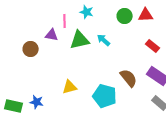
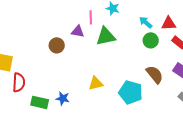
red triangle: (146, 15) -> (169, 23), moved
green circle: (125, 16) -> (151, 40), moved
cyan arrow: (104, 40) -> (146, 22), moved

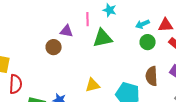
cyan arrow: (146, 22) -> (143, 24), turned -64
purple triangle: (78, 31) -> (67, 31), moved
brown semicircle: (155, 74) -> (152, 76), turned -144

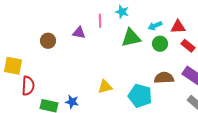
green triangle: (103, 38) -> (131, 38), moved
brown circle: (54, 47) -> (48, 41), moved
brown semicircle: (152, 76) -> (164, 78), turned 90

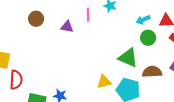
green triangle: (131, 38) -> (128, 58), moved, turned 35
brown circle: (48, 41) -> (36, 19), moved
yellow triangle: (105, 87) -> (104, 82), moved

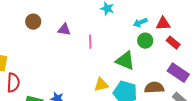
pink line: (88, 15) -> (90, 42), moved
brown semicircle: (152, 72) -> (154, 88), moved

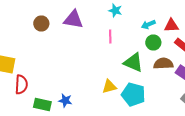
purple triangle: (64, 30) -> (73, 20), moved, size x1.5
pink line: (90, 42) -> (110, 36), moved
brown semicircle: (154, 88) -> (163, 64), moved

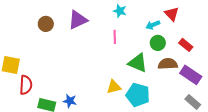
purple triangle: (73, 20) -> (78, 20), turned -35
red triangle: (171, 26) -> (172, 14), moved, turned 49

